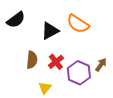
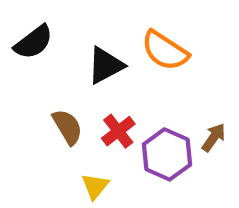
brown semicircle: (32, 60) -> (67, 127), turned -36

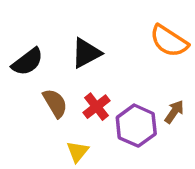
black semicircle: (34, 42) -> (27, 62), moved
orange semicircle: (165, 51) -> (169, 41), moved

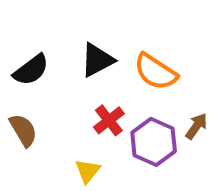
orange semicircle: (169, 41) -> (156, 72), moved
brown semicircle: (55, 103) -> (23, 130), moved

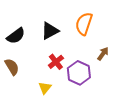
orange semicircle: (156, 72) -> (84, 24), moved, turned 75
brown arrow: (196, 126) -> (103, 54), moved

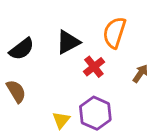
red cross: (56, 62) -> (94, 67), moved
purple hexagon: (79, 73) -> (95, 113), moved

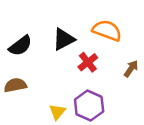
orange semicircle: (114, 33) -> (107, 30), turned 92
brown semicircle: (16, 91) -> (15, 85), turned -70

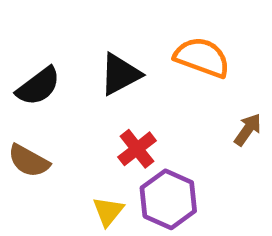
red cross: (88, 62) -> (137, 149), moved
brown semicircle: (15, 85) -> (29, 161), turned -140

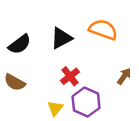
brown arrow: (248, 130) -> (124, 76), moved

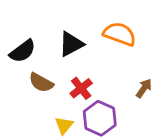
brown semicircle: (15, 82) -> (41, 83), moved

